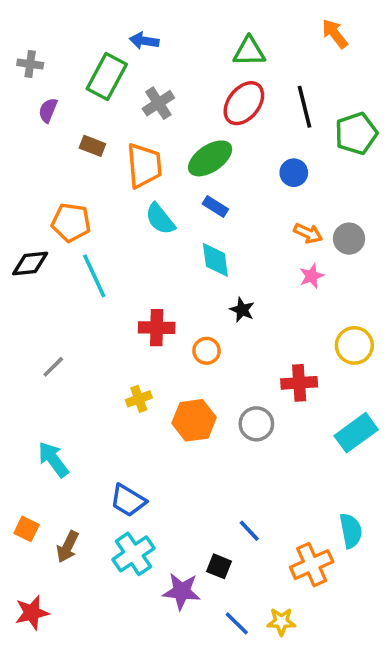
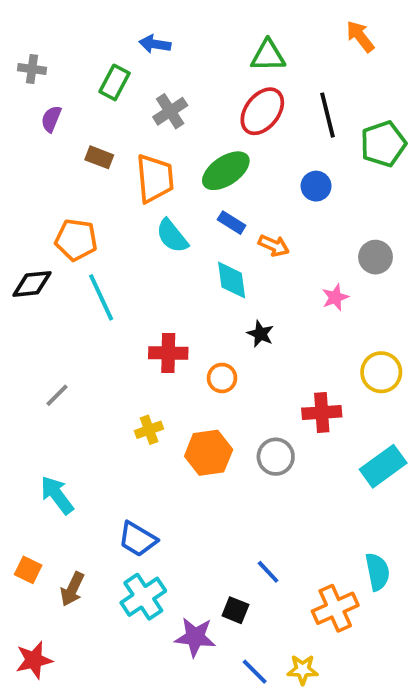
green rectangle: (107, 76) -> (115, 82), size x0.7
orange arrow: (308, 233) -> (274, 246), moved

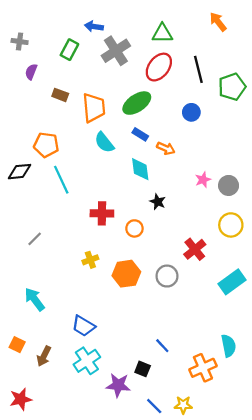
gray cross: (170, 111) -> (116, 51), moved, size x1.4
gray circle: (376, 257) -> (229, 185), moved
red cross: (322, 413) -> (195, 249), turned -35

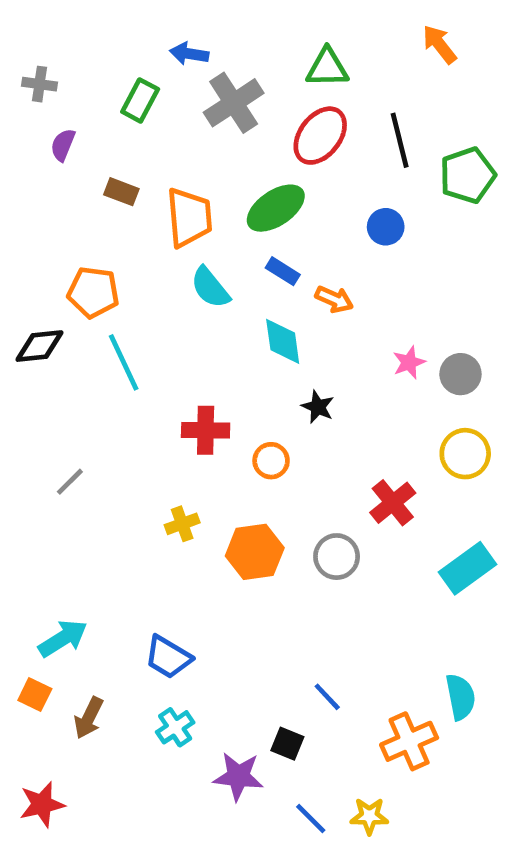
cyan arrow: (35, 299) -> (63, 638), moved, turned 95
cyan cross: (87, 361) -> (175, 727), size x0.7

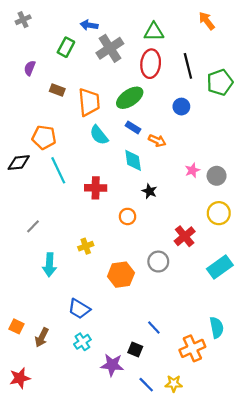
gray cross: (40, 84) -> (23, 20), moved, turned -32
red ellipse: (320, 136) -> (151, 64), turned -32
red cross: (206, 430) -> (96, 188), moved
orange hexagon: (255, 552) -> (121, 275), moved
cyan arrow: (63, 638) -> (49, 265), moved, turned 125

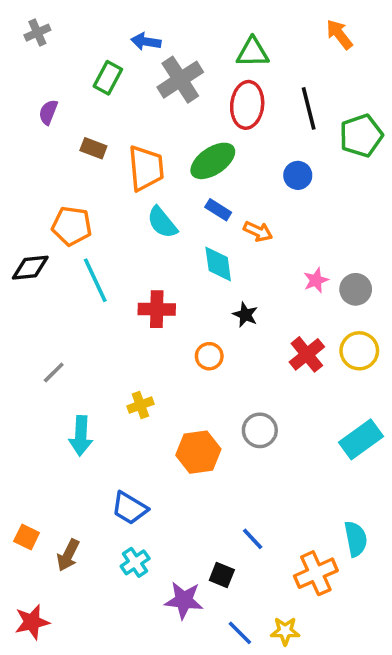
red cross: (185, 236) -> (307, 354), moved

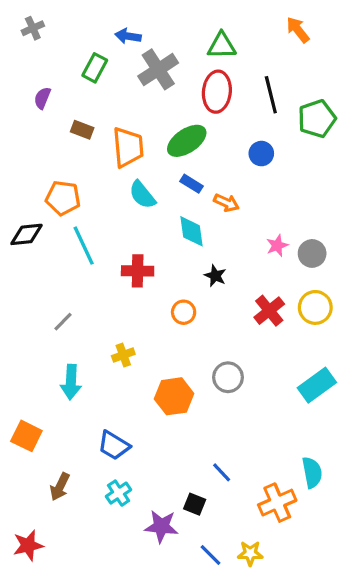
gray line: (54, 372) -> (63, 322), moved
orange square: (27, 537) -> (26, 436), moved, size x1.4

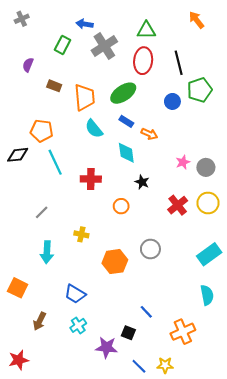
green pentagon: (317, 119) -> (200, 90), moved
yellow cross: (123, 355) -> (81, 234), turned 32
cyan semicircle: (312, 472) -> (207, 295), moved

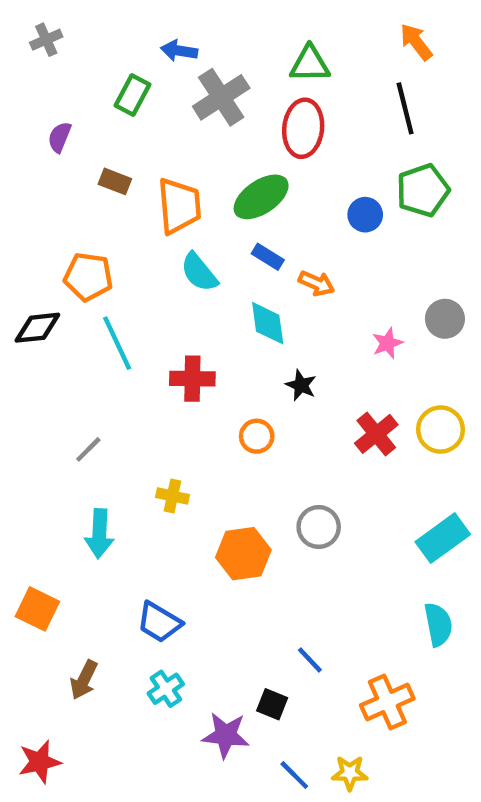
black line: (179, 63) -> (405, 108), moved
gray circle: (206, 167) -> (445, 319), moved

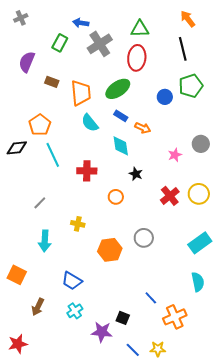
purple semicircle: (60, 137) -> (27, 62), size x1.5
orange pentagon: (88, 277) -> (40, 125), turned 30
blue line: (310, 660) -> (151, 298), moved

